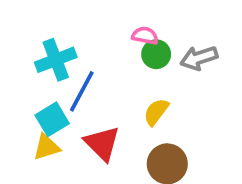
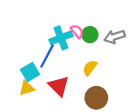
pink semicircle: (145, 36) -> (77, 31), moved, turned 40
cyan cross: (56, 60) -> (61, 38), moved

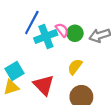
blue line: (47, 56) -> (32, 22), moved

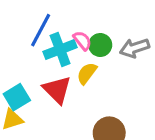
yellow semicircle: (75, 67) -> (87, 73), moved
red triangle: (44, 85) -> (57, 90), moved

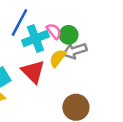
gray arrow: (134, 48) -> (75, 51), moved

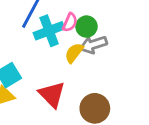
pink semicircle: (54, 31) -> (70, 22), turned 63
red triangle: (33, 72) -> (52, 94), moved

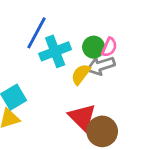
pink semicircle: (70, 22) -> (109, 47), moved
red triangle: (52, 94) -> (82, 117), moved

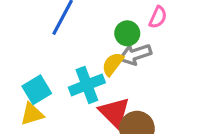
pink semicircle: (109, 47) -> (158, 17), moved
cyan cross: (55, 51) -> (87, 85), moved

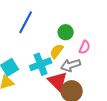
pink semicircle: (158, 17) -> (85, 47), moved
gray arrow: (135, 54) -> (71, 65), moved

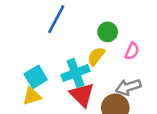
gray arrow: (71, 65) -> (128, 87), moved
red triangle: (58, 81) -> (82, 95), moved

